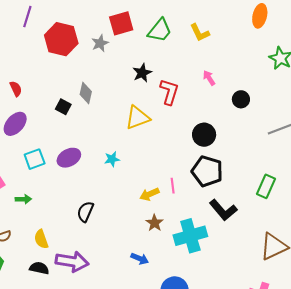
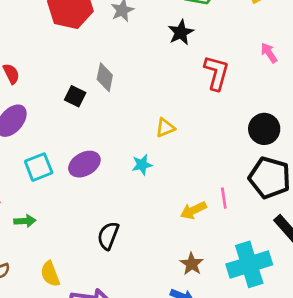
black star: (142, 73) -> (181, 32), moved
yellow triangle: (137, 118) -> (165, 128), moved, size x0.6
brown star: (155, 223) -> (192, 264), moved

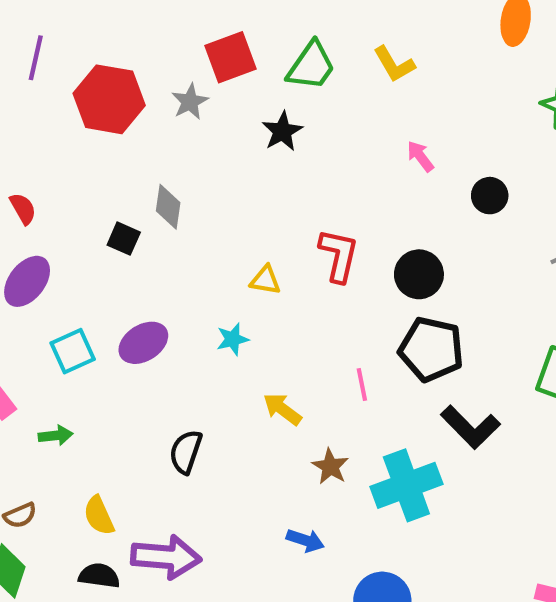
red L-shape: (216, 73) -> (339, 255), moved
yellow triangle: (165, 128) -> (265, 280), turned 35
yellow arrow: (193, 210) -> (282, 409), moved, turned 65
brown star: (192, 264) -> (330, 466), moved

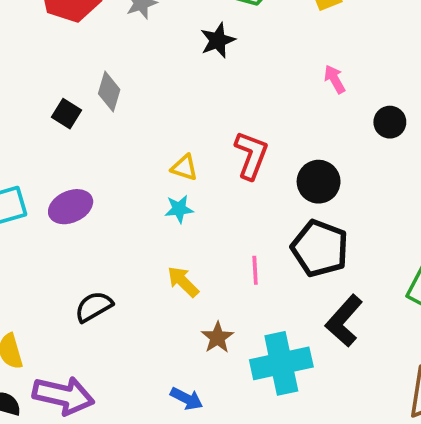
cyan star: (233, 339) -> (179, 209), moved
black L-shape: (470, 427) -> (344, 321), turned 78
black semicircle: (186, 452) -> (94, 307), turned 33

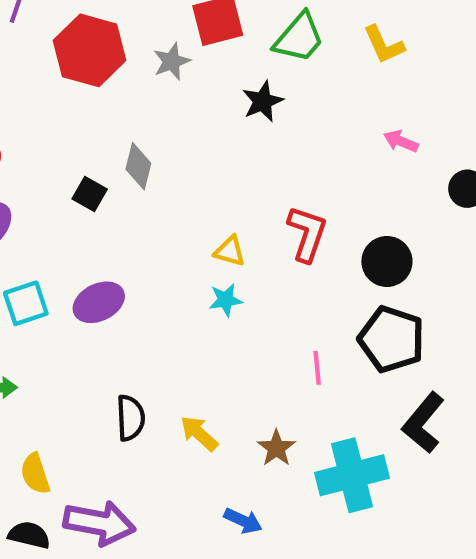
pink arrow: (335, 79) -> (401, 141), turned -36
yellow arrow: (183, 282) -> (199, 433), moved
black semicircle: (94, 307) -> (130, 418), turned 120

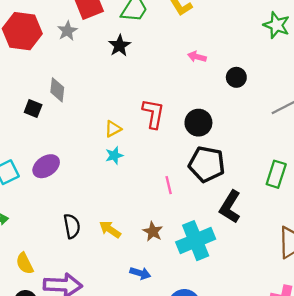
yellow triangle: (230, 251) -> (113, 129), turned -36

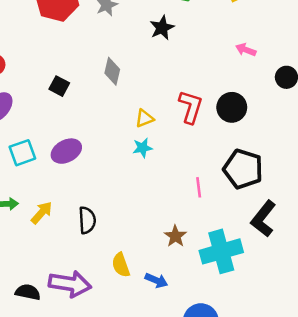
gray diamond: (57, 90) -> (112, 71), moved
black circle: (198, 123) -> (232, 107), moved
yellow arrow: (110, 229) -> (42, 213), moved, turned 90
yellow semicircle: (25, 263) -> (121, 265), moved

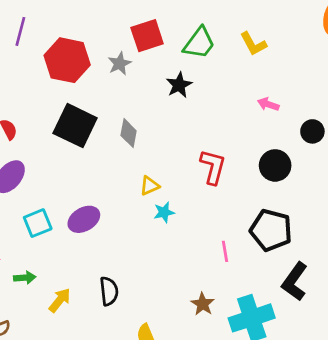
black square: (59, 86) -> (75, 126), moved, size x2.0
black circle: (232, 107) -> (275, 165), moved
yellow triangle: (144, 118) -> (150, 186), moved
yellow arrow: (42, 213) -> (60, 300), moved

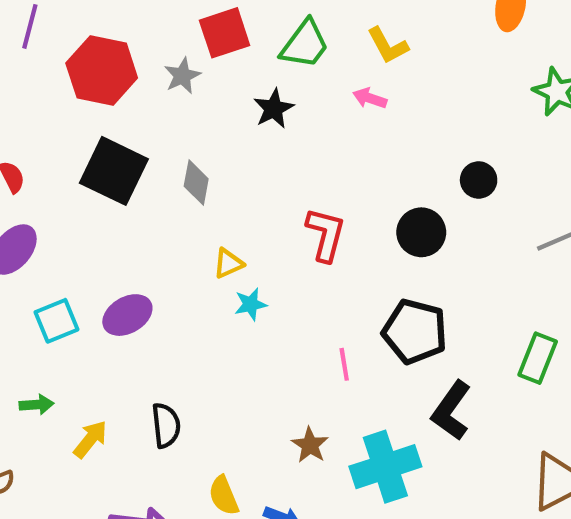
pink arrow: (268, 104) -> (370, 98), moved

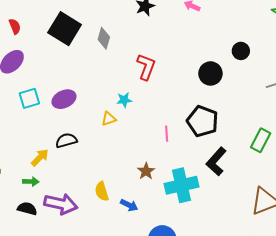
red L-shape: (326, 234) -> (146, 67), moved
yellow triangle: (228, 263) -> (109, 119), moved
green arrow: (37, 405) -> (31, 182), moved
black semicircle: (166, 425) -> (66, 140), moved, turned -105

